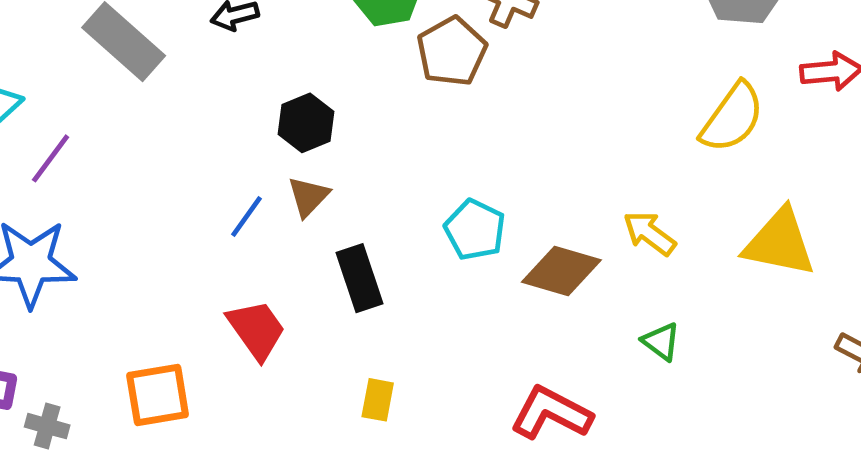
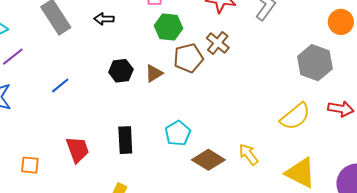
brown triangle: (308, 196) -> (154, 73), moved
blue line: (247, 216) -> (60, 85), moved
orange square: (158, 395) -> (30, 165), size x0.7

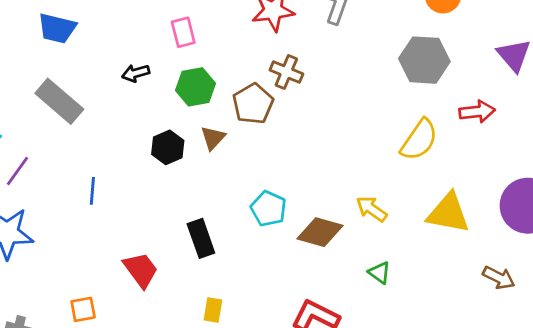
black arrow: (104, 19) -> (136, 73), moved
green hexagon: (168, 27) -> (195, 87), moved
blue line: (60, 85) -> (92, 191), turned -30

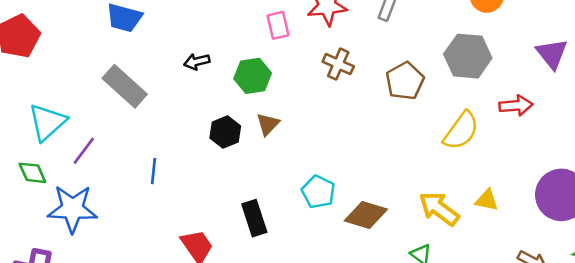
pink rectangle: (183, 32) -> (278, 25), moved
brown pentagon: (253, 104) -> (405, 81), moved
yellow arrow: (372, 209) -> (439, 209), moved, size x1.4
yellow triangle: (448, 213) -> (487, 200), size x0.6

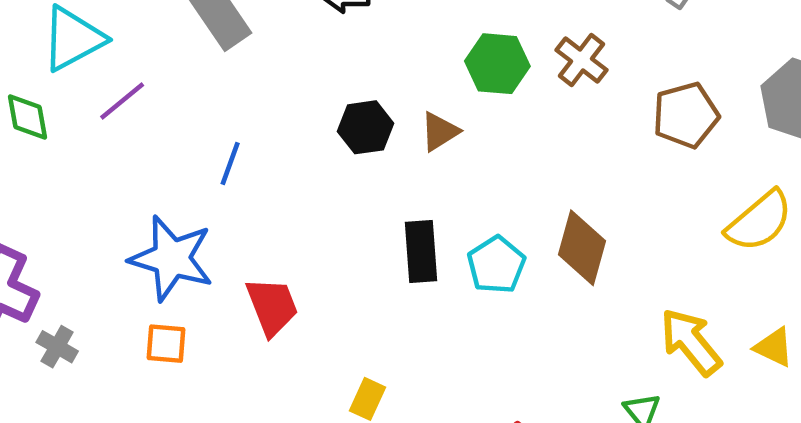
green hexagon: (253, 76) -> (497, 64), moved
blue star: (72, 209) -> (171, 258), moved
brown diamond: (366, 215) -> (582, 248), moved, turned 75
black rectangle: (254, 218) -> (421, 251), moved

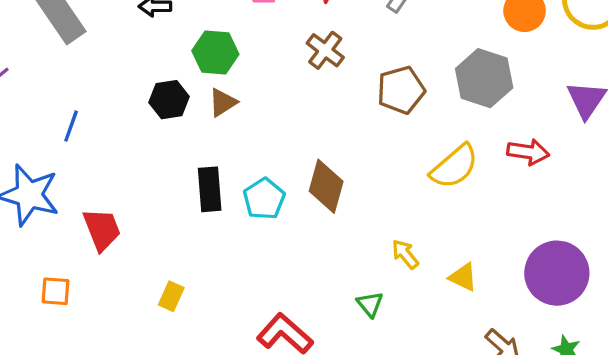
green hexagon: (497, 64) -> (215, 52), moved
yellow arrow: (691, 342) -> (405, 254), size x0.6
orange square: (166, 344) -> (56, 291), moved
yellow triangle: (774, 347) -> (463, 277), moved

